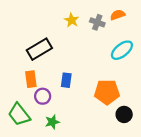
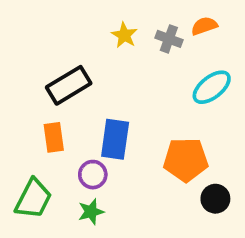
blue rectangle: (66, 80) -> (115, 139), size x1.5
purple circle: (43, 96) -> (93, 175), moved
green trapezoid: (19, 114) -> (33, 199), turned -115

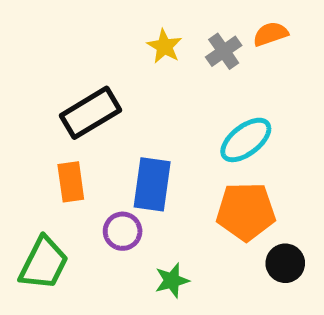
gray cross: (169, 39) -> (224, 51), turned 35
cyan ellipse: (212, 87) -> (246, 140), moved
green star: (91, 212) -> (172, 280), moved

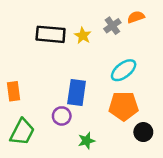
yellow star: (164, 46) -> (83, 36), moved
black rectangle: (91, 113) -> (51, 34), moved, turned 36
orange rectangle: (71, 182) -> (13, 91), moved

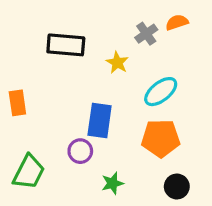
yellow star: (83, 36) -> (117, 63), moved
orange rectangle: (13, 91) -> (17, 103), moved
black circle: (143, 132) -> (177, 187), moved

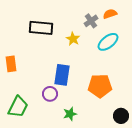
cyan ellipse: (161, 92) -> (108, 42), moved
black circle: (177, 187) -> (121, 116), moved

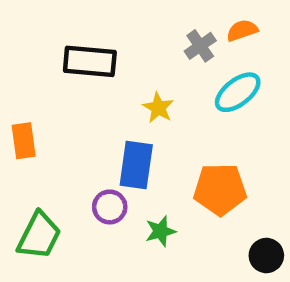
yellow star: (73, 39) -> (158, 108), moved
green star: (70, 114) -> (160, 231), moved

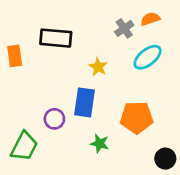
orange rectangle: (24, 141) -> (15, 56), moved
purple circle: (110, 207) -> (54, 119), moved
green star: (160, 231) -> (100, 143), turned 30

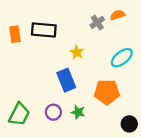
orange rectangle: (15, 56) -> (15, 34), moved
cyan ellipse: (148, 57) -> (122, 58), moved
blue rectangle: (85, 102) -> (66, 80), turned -30
purple circle: (54, 119) -> (53, 112), moved

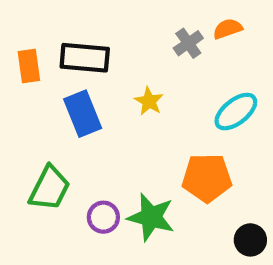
blue rectangle: (66, 80) -> (83, 114), moved
green star: (78, 112) -> (151, 217), size x1.6
green trapezoid: (19, 114) -> (50, 188), moved

